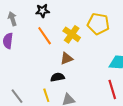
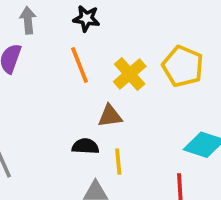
yellow line: (46, 95) -> (118, 162), moved

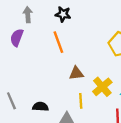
yellow cross: (130, 74) -> (102, 87), moved
black semicircle: (85, 146) -> (40, 107), moved

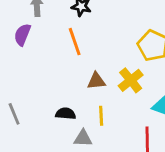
yellow cross: (102, 87) -> (131, 80), moved
black semicircle: (40, 107) -> (66, 114), moved

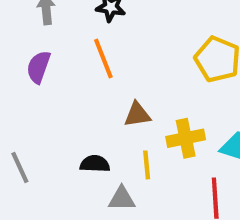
purple semicircle: (22, 35) -> (39, 67), moved
yellow cross: (131, 80) -> (186, 138), moved, turned 30

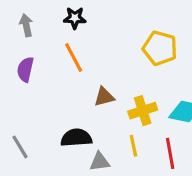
black semicircle: (95, 164) -> (76, 138), size x1.4
yellow line: (147, 165) -> (133, 146), moved

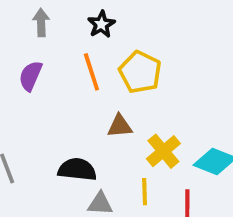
black star: (75, 18) -> (101, 24), turned 30
yellow pentagon: (160, 48) -> (140, 72), moved
yellow cross: (143, 111) -> (163, 151), turned -32

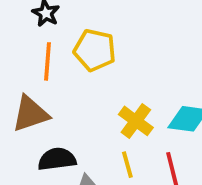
orange line: (91, 72) -> (48, 61), turned 36
brown triangle: (120, 126) -> (30, 114), moved, size x1.5

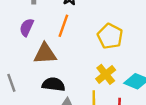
yellow pentagon: (95, 50) -> (110, 36), moved

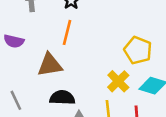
purple semicircle: (27, 27) -> (14, 41), moved, turned -96
yellow pentagon: (110, 36) -> (138, 50), moved

